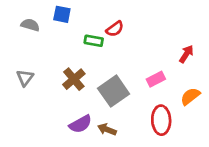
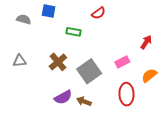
red semicircle: (115, 29) -> (98, 13), moved
gray triangle: (25, 78) -> (20, 61), turned 48

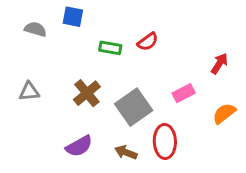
red semicircle: (98, 13) -> (148, 42), moved
red ellipse: (126, 94) -> (165, 141), moved
purple semicircle: (63, 97) -> (79, 146), moved

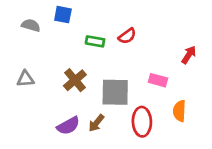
pink rectangle: (184, 93) -> (158, 80), turned 42
gray square: (134, 107) -> (115, 92), turned 36
orange semicircle: (224, 113) -> (179, 111), moved, turned -50
brown arrow: (126, 152) -> (96, 123), moved, turned -72

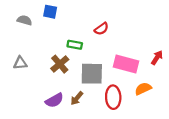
green rectangle: (95, 41) -> (75, 45), moved
red arrow: (189, 55) -> (157, 58), moved
pink rectangle: (158, 80) -> (126, 64), size x1.6
orange semicircle: (179, 111) -> (143, 89), turned 63

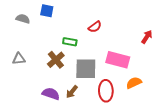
red arrow: (157, 58) -> (147, 37), moved
purple semicircle: (54, 100) -> (51, 94), turned -132

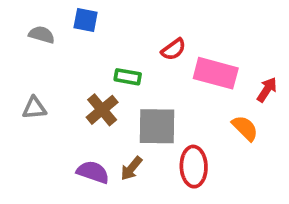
red arrow: (147, 37) -> (267, 90), moved
pink rectangle: (118, 60) -> (216, 73), moved
orange semicircle: (134, 83) -> (245, 128), moved, turned 70

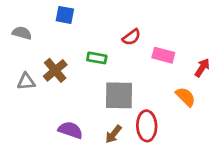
gray semicircle: (42, 35) -> (22, 33), moved
pink rectangle: (216, 73) -> (163, 55), size x0.7
brown cross: (102, 110) -> (55, 70), moved
brown arrow: (131, 168) -> (113, 134), moved

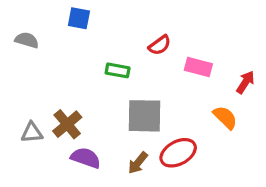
brown cross: (55, 70) -> (67, 124), moved
gray triangle: (26, 82) -> (32, 133), moved
red ellipse: (147, 126) -> (178, 153), turned 64

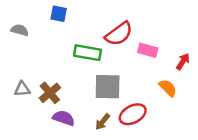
red semicircle: (160, 45) -> (119, 34), size x1.6
green rectangle: (118, 70) -> (87, 53), size x1.5
gray triangle: (32, 133) -> (22, 89), moved

